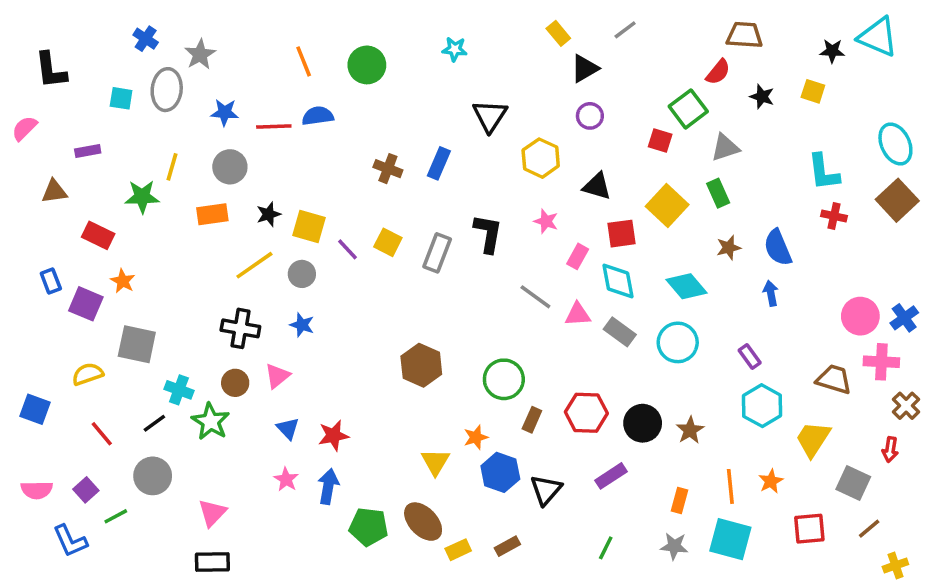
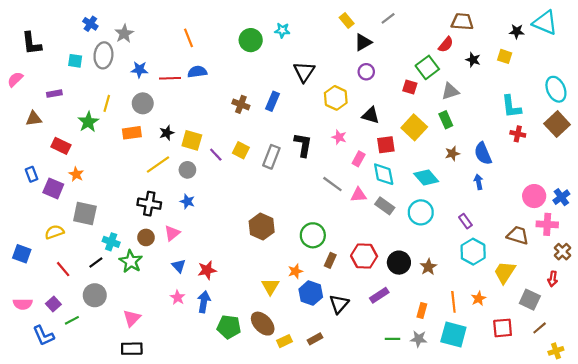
green circle: (367, 65) -> (251, 40), moved
green star: (142, 197) -> (88, 122), turned -30
green line: (606, 548) -> (392, 339), moved, turned 64

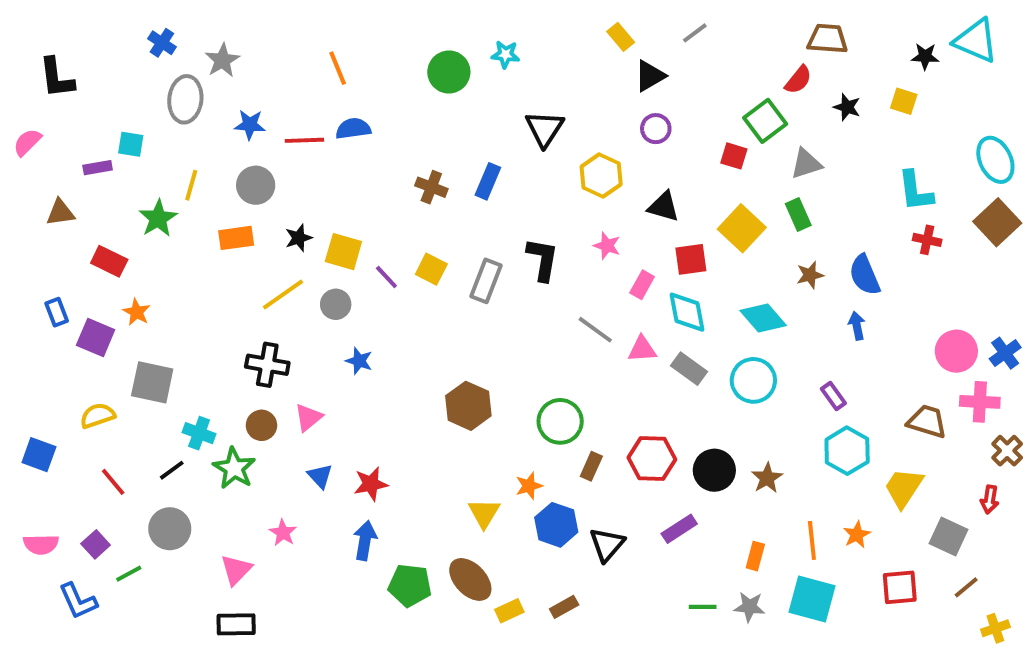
cyan square: (75, 61) -> (131, 144), moved
blue star: (187, 201) -> (359, 361), moved
pink star: (178, 297) -> (283, 533), moved

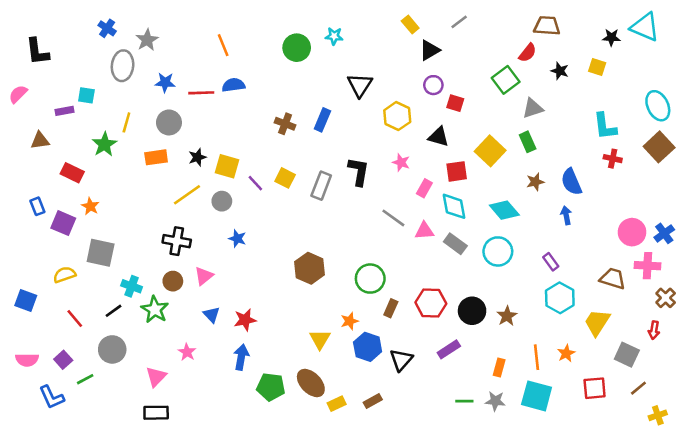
red square: (734, 156) -> (455, 103), moved

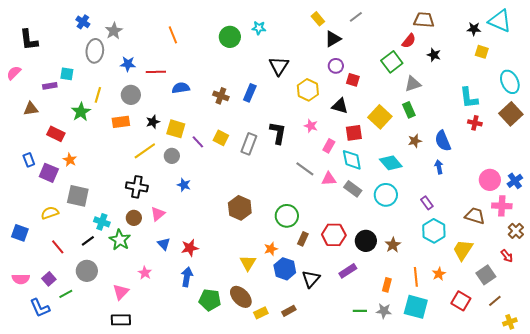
yellow square: (597, 67) -> (482, 52), moved
blue semicircle: (233, 85) -> (181, 88), moved
red arrow: (654, 330) -> (507, 256), turned -48
gray square: (627, 355) -> (486, 275), turned 30
red square: (595, 388) -> (461, 301), turned 36

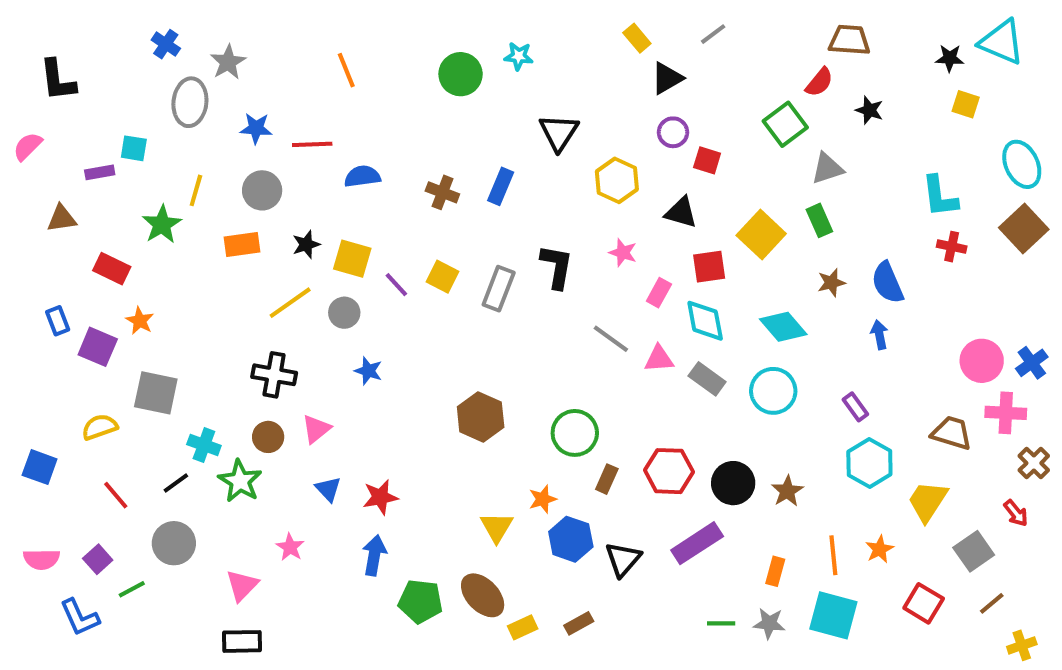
purple rectangle: (348, 271) -> (697, 543), size x1.4

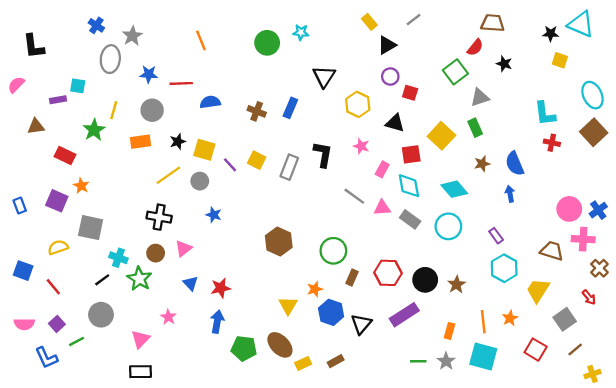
blue rectangle: (58, 321) -> (20, 205), moved
red line: (116, 495) -> (53, 287), moved
gray star: (769, 623) -> (446, 361), turned 30

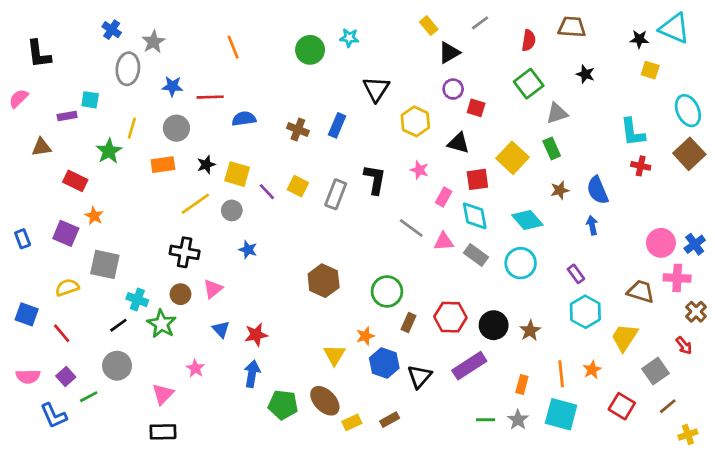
red semicircle: (475, 47) -> (529, 40), moved, turned -30

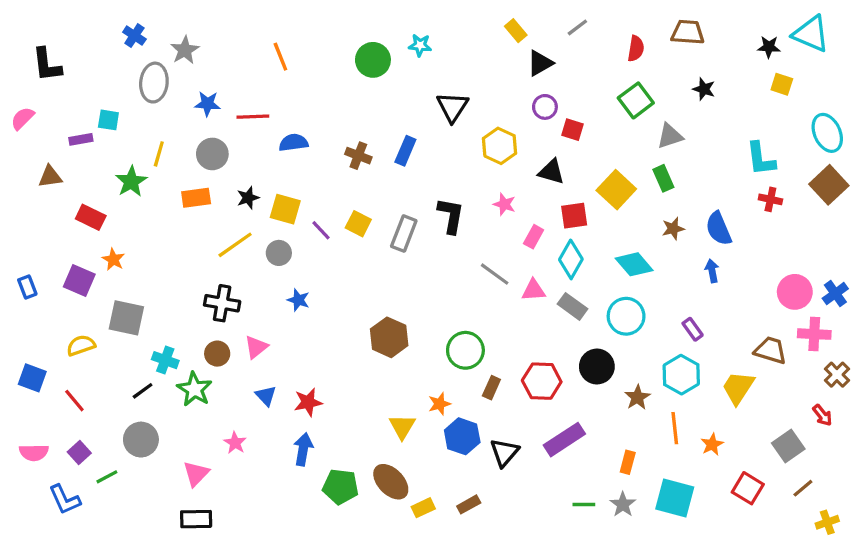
cyan diamond: (475, 216) -> (571, 259), turned 40
cyan hexagon: (585, 312) -> (681, 375), moved
black circle: (494, 325) -> (597, 367), moved
yellow trapezoid: (625, 337) -> (738, 388), moved
orange line: (561, 374) -> (675, 428), moved

